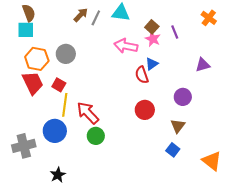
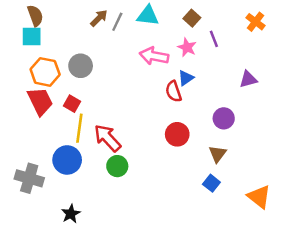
brown square: (152, 27) -> (192, 18), moved
gray cross: (24, 146) -> (29, 178), turned 30

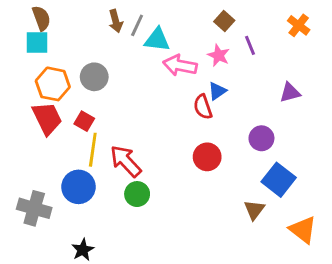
cyan triangle: (148, 16) -> (157, 40), moved
brown arrow: (99, 18) -> (116, 21), turned 120
brown triangle: (218, 154) -> (254, 210), moved
blue square: (211, 183) -> (279, 180), moved, size x1.6

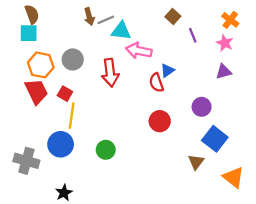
gray line: (137, 25) -> (106, 20), turned 42
pink star: (219, 55) -> (225, 43), moved
red arrow: (126, 161) -> (110, 73), moved, turned -144

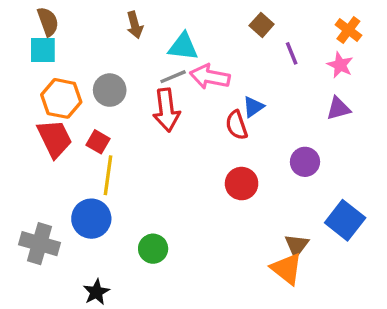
gray line: (106, 20) -> (173, 77), moved
blue square: (215, 139) -> (345, 220), moved
green circle: (106, 150) -> (153, 249), moved
orange triangle: (233, 177) -> (287, 269), moved

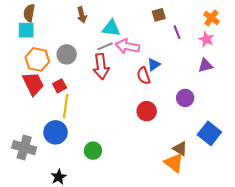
brown semicircle: (48, 22) -> (29, 13), turned -150
brown square: (262, 25) -> (159, 15), turned 32
red square: (98, 142) -> (60, 86), turned 32
brown triangle: (297, 245) -> (180, 149), turned -35

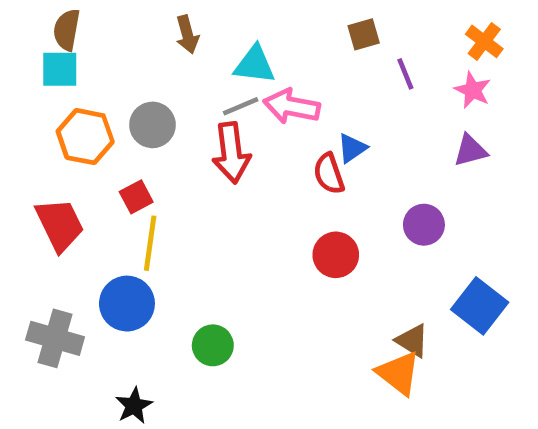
red trapezoid: (33, 84) -> (60, 225), moved

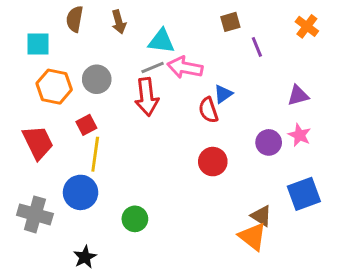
brown semicircle: (67, 30) -> (75, 19), moved
pink star: (473, 90) -> (299, 135), moved
blue square: (480, 306) -> (304, 194), turned 32

